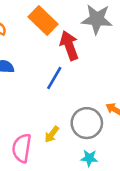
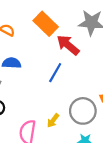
red arrow: (69, 46) -> (68, 45), turned -30

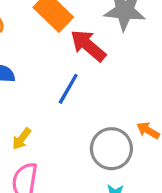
yellow arrow: (53, 121) -> (22, 139), moved

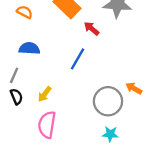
red arrow: (88, 46) -> (92, 28), size x0.6

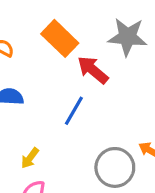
red arrow: (92, 28) -> (93, 70), size x1.5

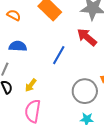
red arrow: (93, 70) -> (87, 37), moved

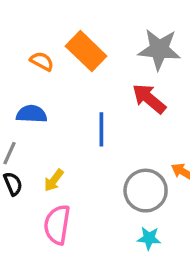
orange semicircle: (14, 15) -> (42, 61), moved
blue line: (59, 55) -> (101, 129), turned -30

